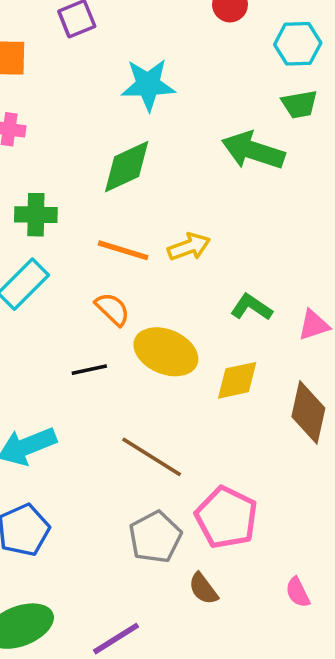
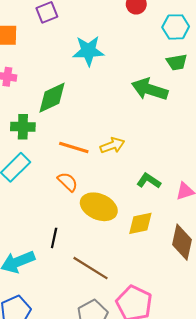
green diamond: (127, 167) -> (52, 98), moved
black line: (89, 370) -> (54, 238), moved, turned -66

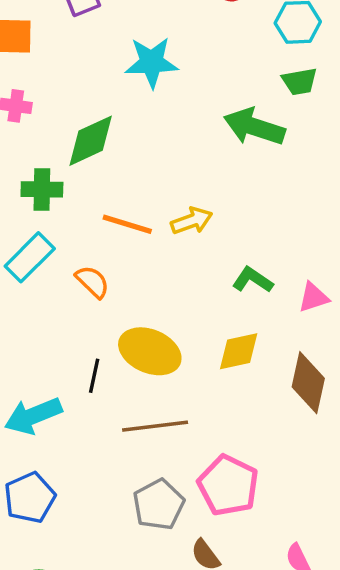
orange semicircle: (68, 182) -> (92, 282), moved
yellow ellipse: (99, 207) -> (150, 351), moved
brown line: (90, 268) -> (155, 426), turned -39

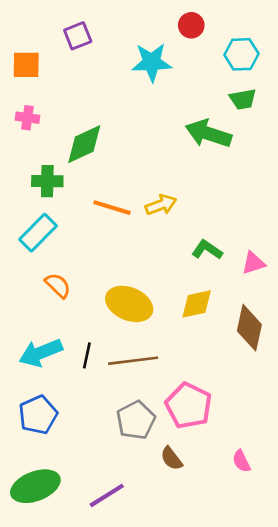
cyan star: (152, 62) -> (152, 62), moved
orange semicircle: (92, 282) -> (58, 285), moved
black line: (94, 376) -> (87, 355), moved

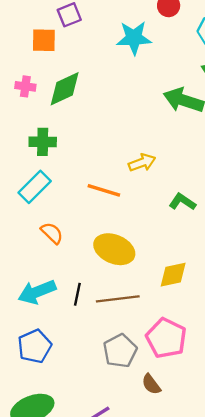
orange square: (26, 65) -> (44, 40), moved
green diamond: (84, 144) -> (65, 89), moved
orange line: (112, 208) -> (104, 190), moved
yellow diamond: (197, 304) -> (173, 275), moved

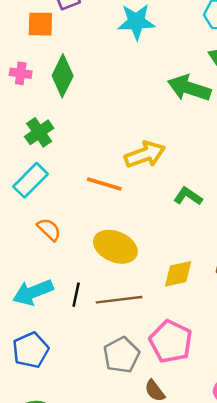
green diamond: (65, 89) -> (63, 76), turned -39
green cross: (43, 142) -> (39, 132), turned -36
yellow arrow: (142, 163) -> (145, 154), size x1.4

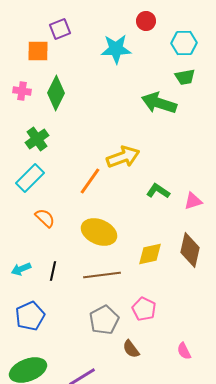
orange line: (104, 184) -> (90, 181), turned -72
cyan arrow: (33, 292) -> (21, 269), moved, size x0.6
black line: (76, 295) -> (53, 271), moved
pink pentagon: (171, 341) -> (144, 309), size x0.7

